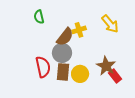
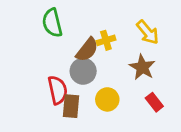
green semicircle: (39, 17) -> (52, 23), size x1.5
brown star: (106, 66) -> (142, 67), moved
brown rectangle: (63, 72) -> (71, 106), moved

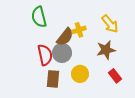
brown star: (142, 67) -> (106, 50), turned 30
red semicircle: (58, 90) -> (45, 55), moved

